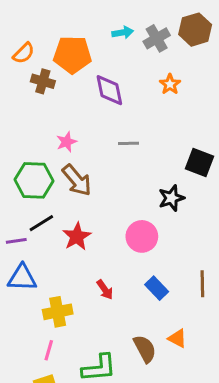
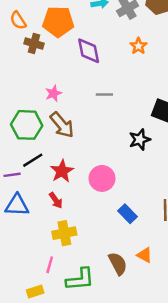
orange semicircle: (24, 53) -> (18, 20), turned 102
pink circle: (142, 236) -> (102, 178), moved
red arrow: (105, 290) -> (56, 200), moved
yellow cross: (58, 312) -> (64, 233), moved
pink line: (49, 350) -> (50, 265), moved

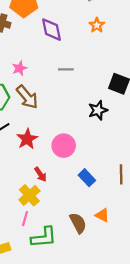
red arrow: (56, 200) -> (40, 174), moved
yellow cross: (64, 233) -> (29, 195), turned -30
pink line: (50, 265) -> (25, 219), moved

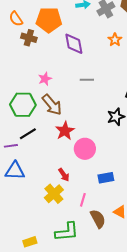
red star: (27, 139) -> (65, 131), moved
blue rectangle: (87, 178) -> (106, 178), turned -56
pink line: (25, 219) -> (83, 200), moved

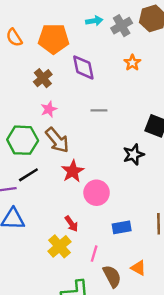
brown cross: (29, 38) -> (43, 78), moved, turned 35

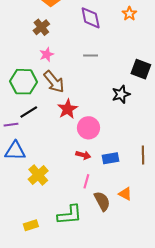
orange star: (132, 63) -> (129, 14), moved
purple diamond: (83, 67) -> (91, 18), moved
red arrow: (71, 224) -> (83, 155), moved, turned -40
yellow cross: (60, 246) -> (38, 175), moved

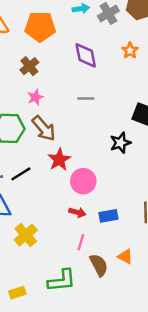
black line: (29, 112) -> (21, 174), moved

